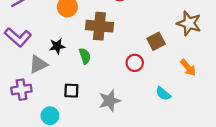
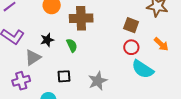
brown square: (156, 41) -> (131, 25), turned -35
red circle: (135, 63) -> (131, 47), moved
cyan semicircle: (163, 94) -> (143, 69), size x1.6

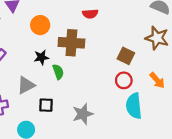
black star: (47, 40) -> (41, 57), moved
gray triangle: (33, 57) -> (26, 85), moved
cyan semicircle: (143, 69) -> (134, 106), turned 45

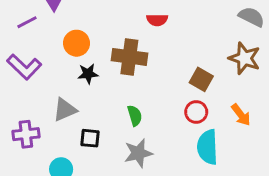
orange circle: (40, 25) -> (76, 43), moved
green semicircle: (58, 72) -> (135, 116), moved

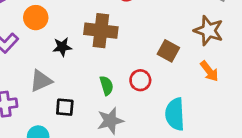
orange circle: (76, 43) -> (36, 18), moved
red circle: (196, 112) -> (140, 80), moved
orange arrow: (241, 115) -> (209, 71), moved

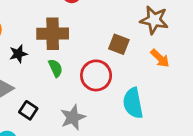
red circle: (140, 80) -> (96, 75), size x1.5
green semicircle: (106, 86) -> (55, 68), moved
black square: (65, 107) -> (28, 110), turned 36

